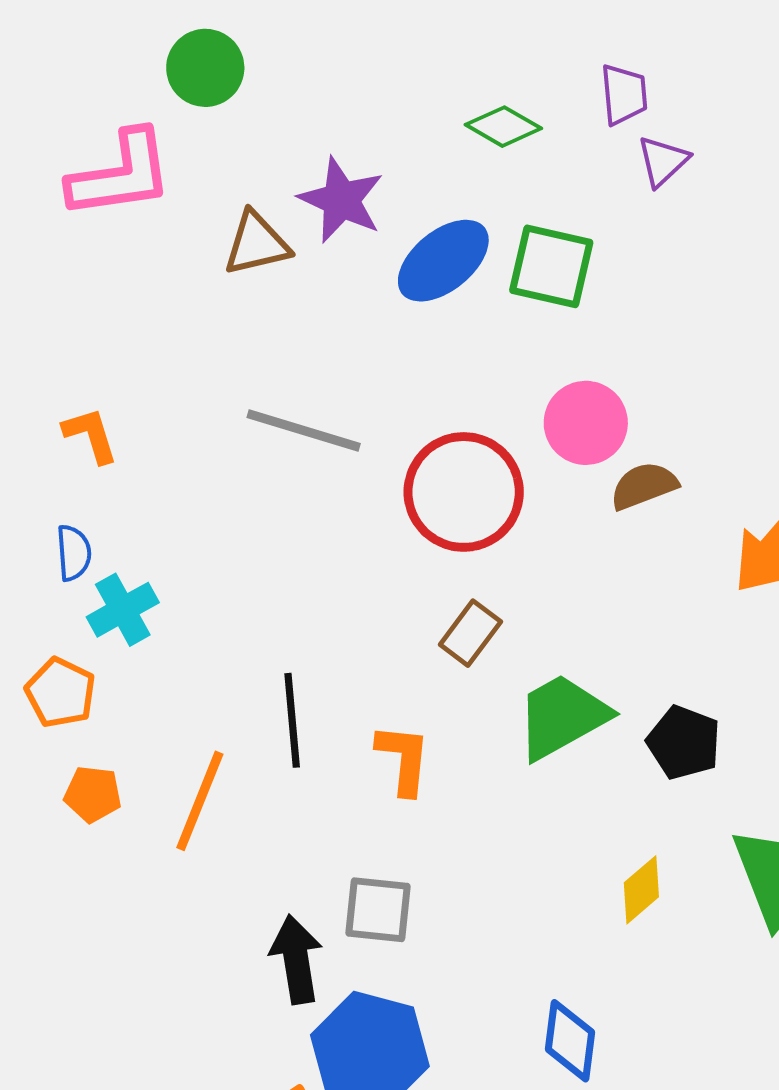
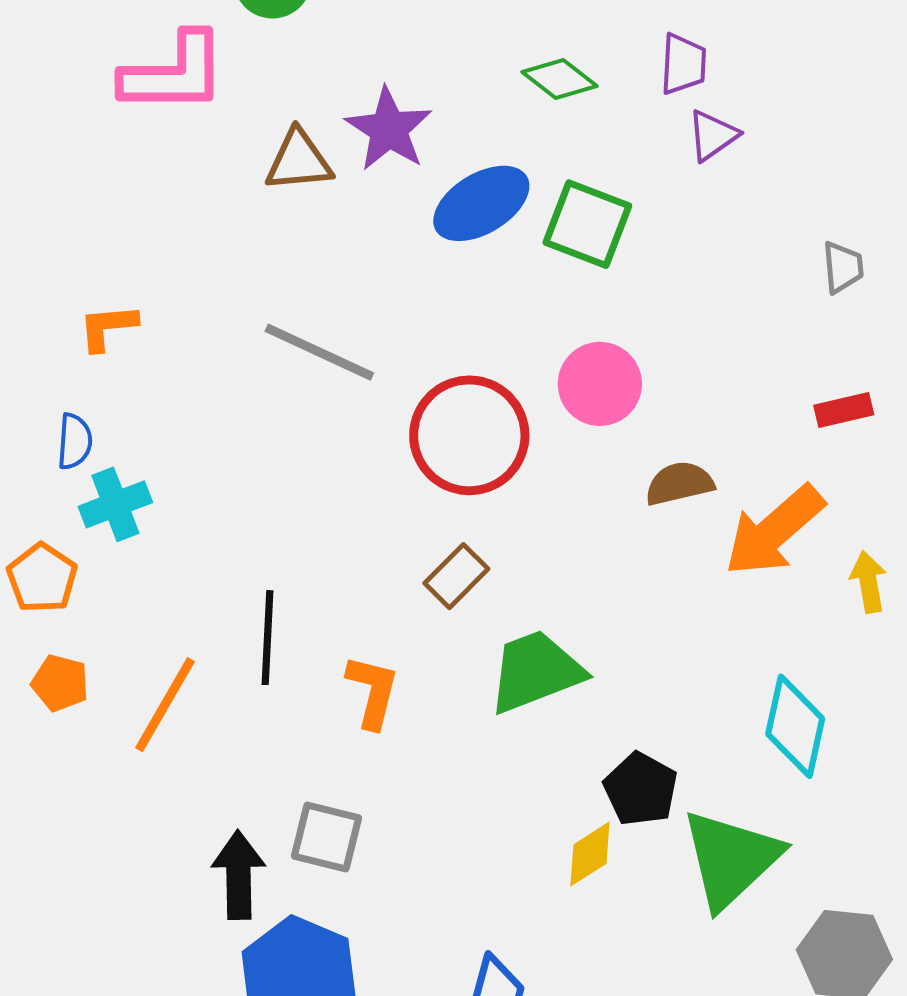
orange L-shape: (91, 435) -> (108, 327), turned -86
brown semicircle: (644, 486) -> (679, 483), moved
black pentagon: (684, 742) -> (641, 789), moved

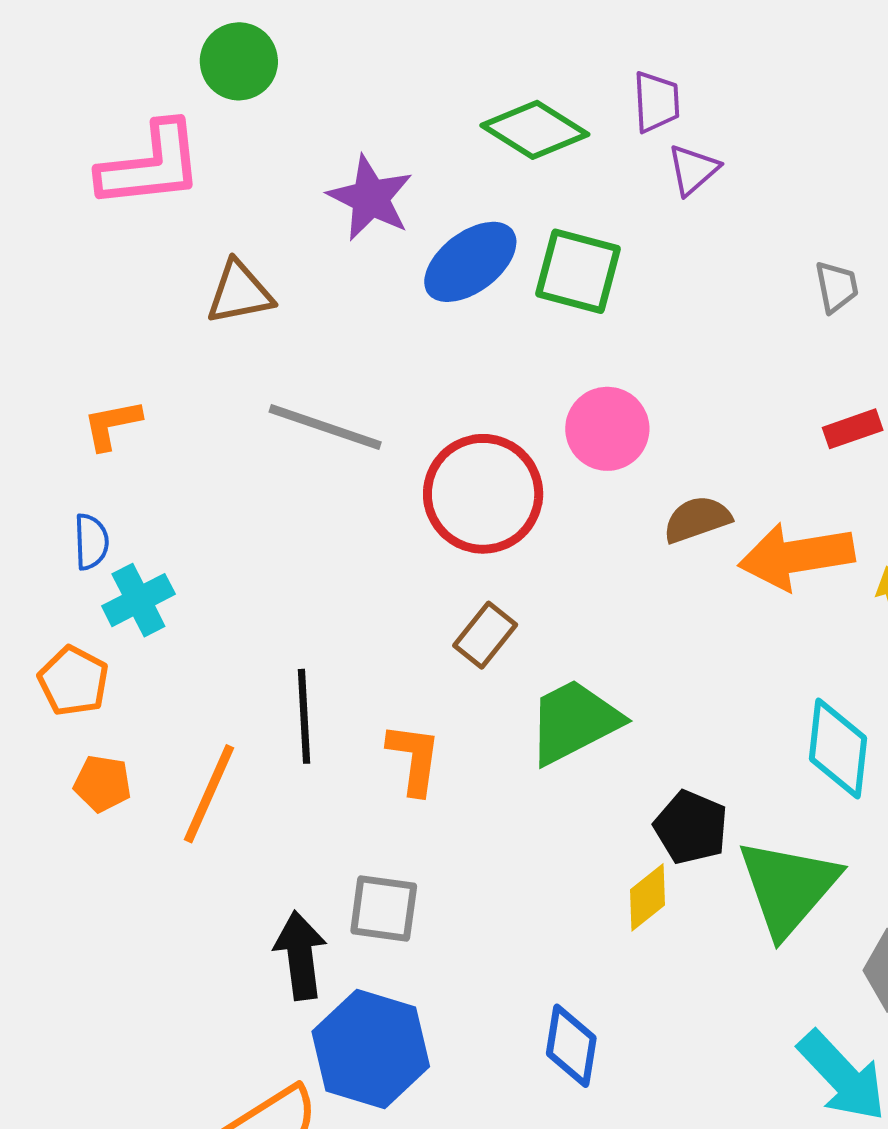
green diamond: (560, 79) -> (535, 130), size x1.4
brown triangle: (299, 161) -> (240, 293), moved
orange arrow: (774, 531) -> (796, 556), turned 38

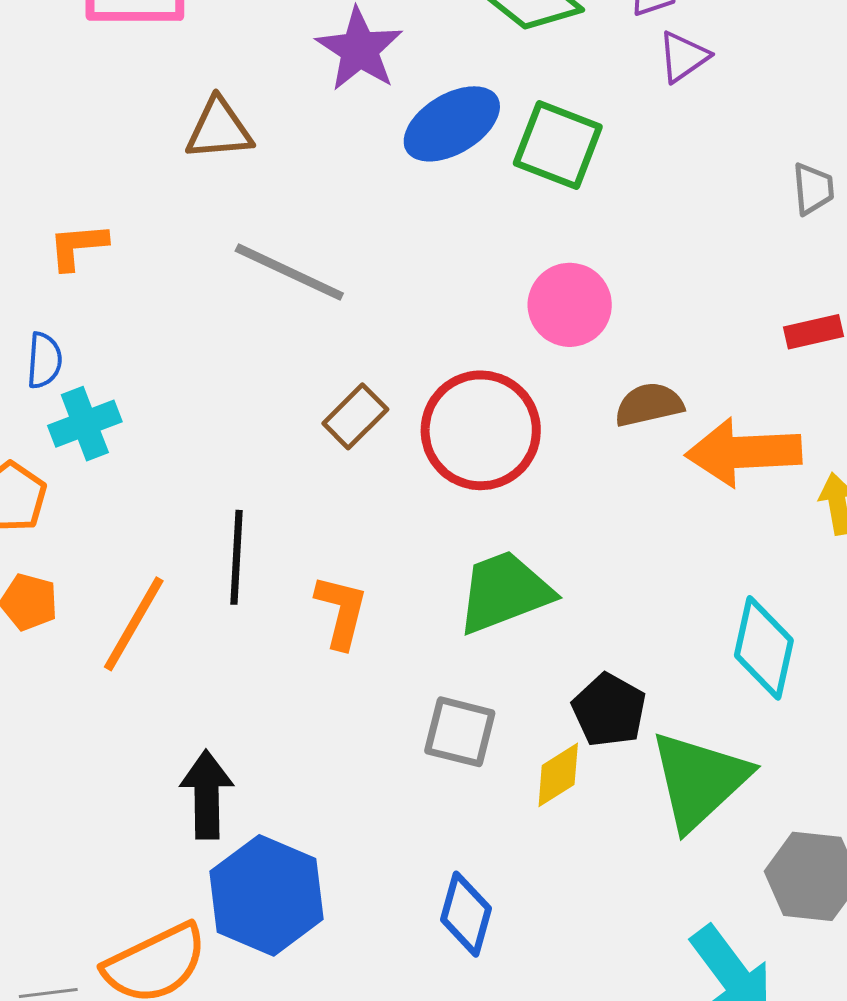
red circle: (483, 494) -> (481, 430), moved
brown rectangle: (485, 635) -> (355, 416), moved
gray square: (384, 908) -> (460, 732), moved

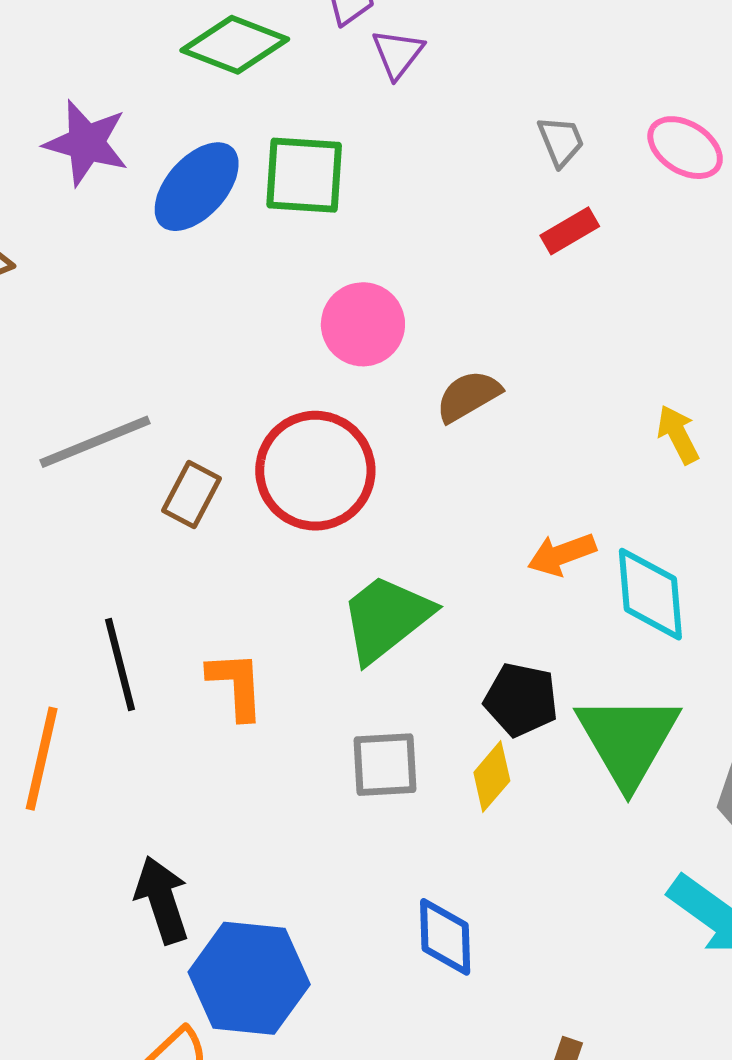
gray line: (289, 272) -> (95, 442), moved, turned -30
red rectangle: (814, 332) -> (570, 231), moved
orange arrow: (744, 452) -> (562, 554), moved, size x0.6

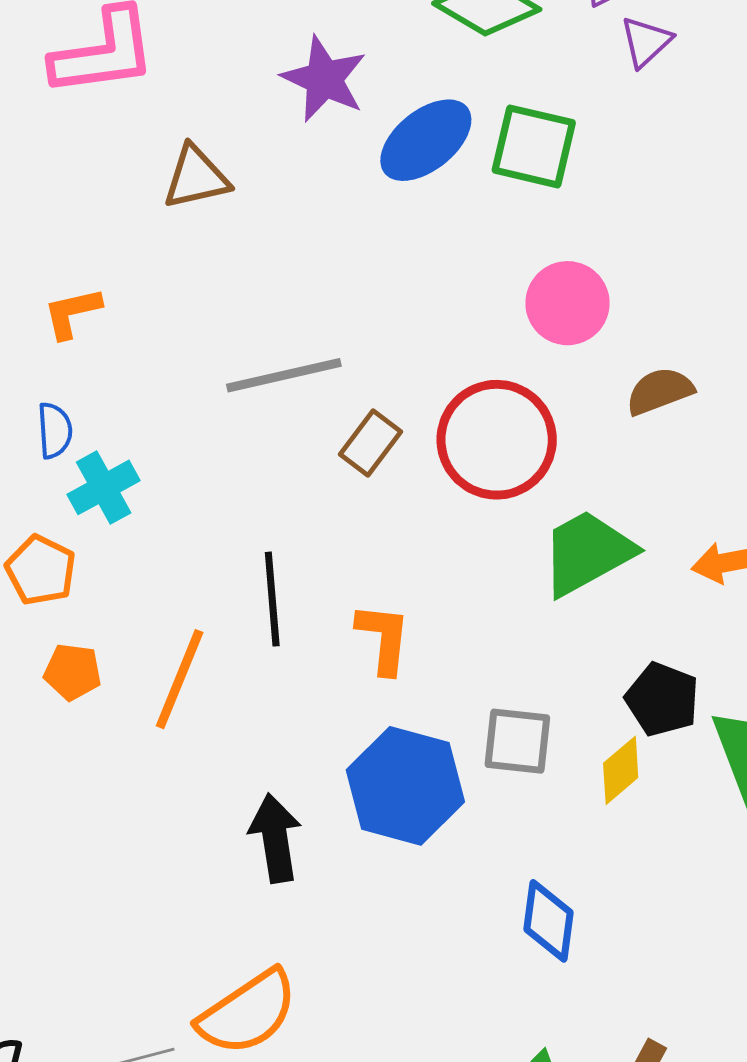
green trapezoid: (386, 618) -> (587, 553), moved
blue hexagon: (249, 978) -> (405, 786), moved

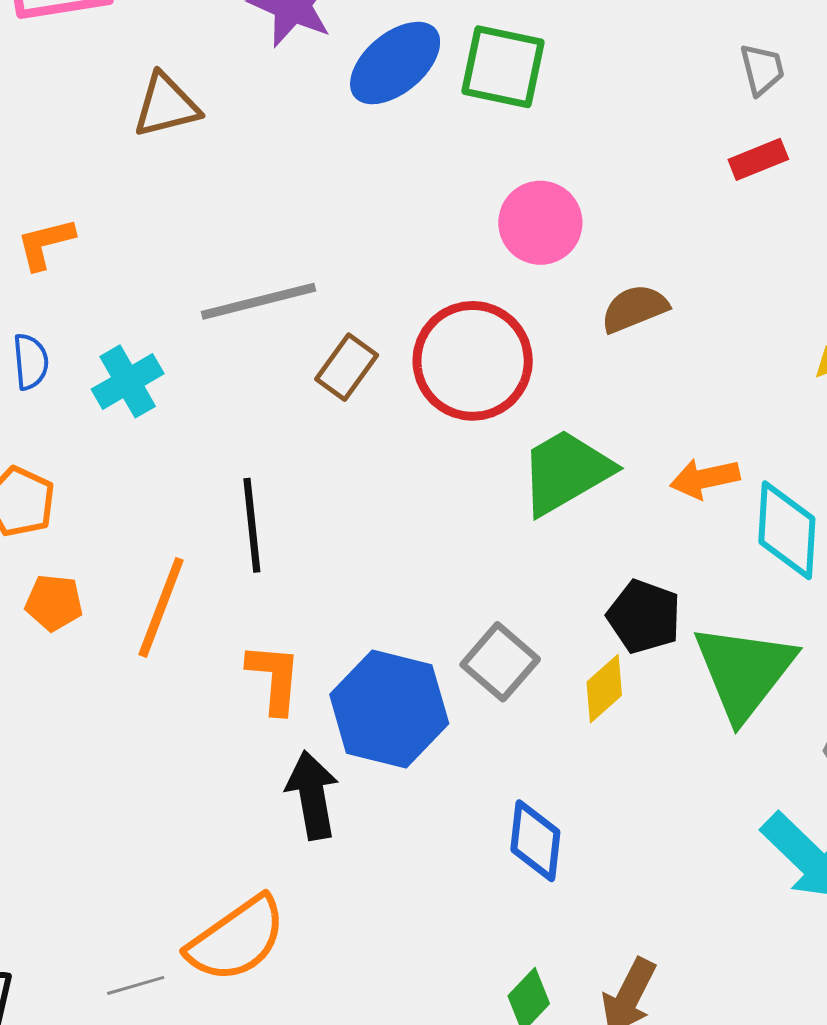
cyan cross: (104, 487) -> (128, 381), moved
orange L-shape: (383, 638) -> (274, 678), moved
gray square: (517, 741) -> (500, 662), turned 36
black arrow: (275, 838) -> (312, 795), moved

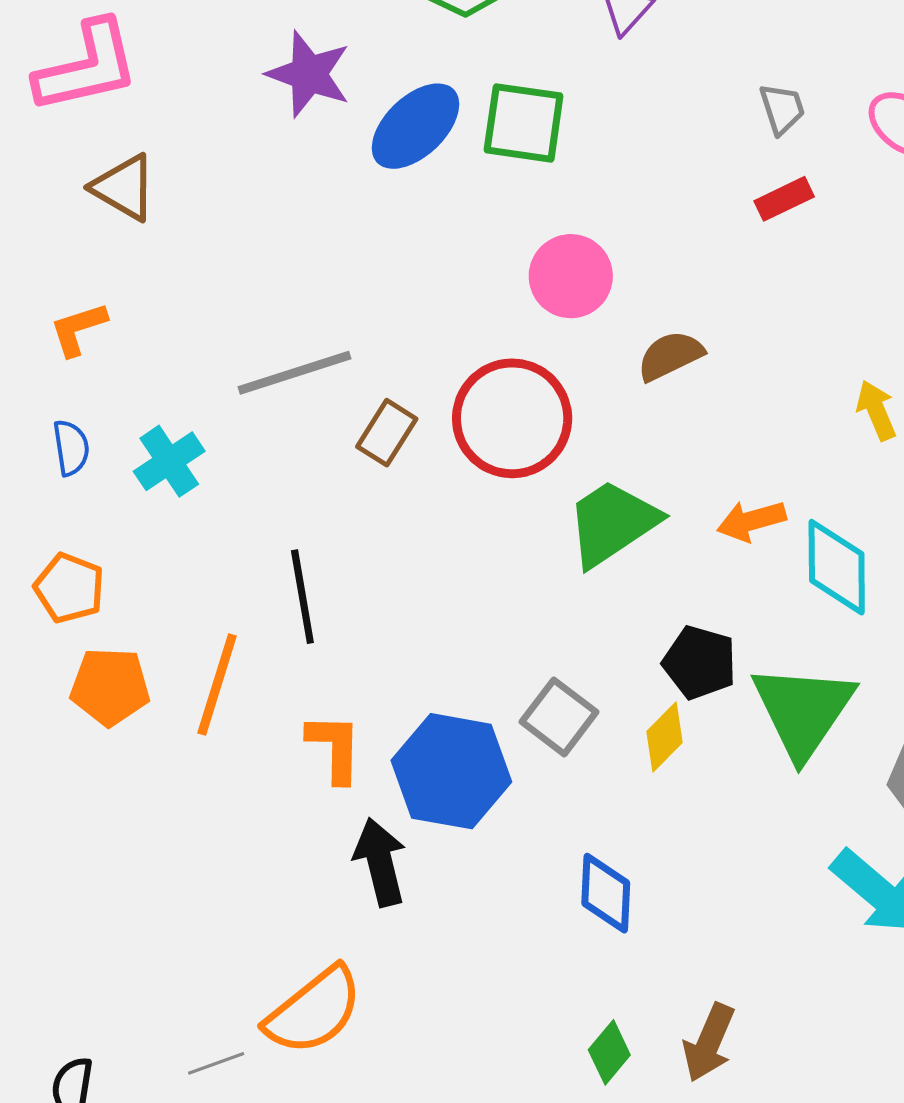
brown triangle: (166, 105) -> (124, 188), moved, turned 48
orange pentagon: (54, 603) -> (110, 687), size x1.4

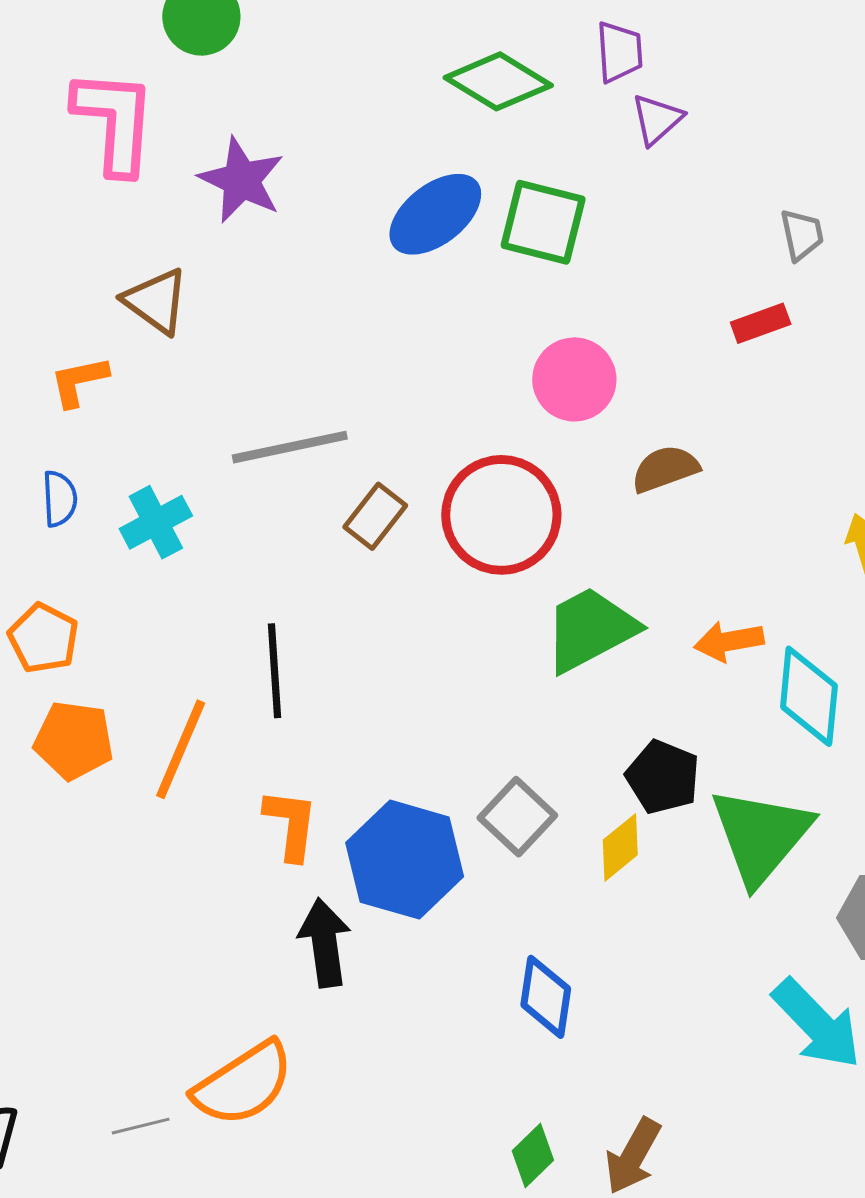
pink L-shape: (87, 67) -> (115, 121), turned -79
purple star: (309, 74) -> (241, 180), moved
brown triangle: (124, 188) -> (156, 301), moved
red rectangle: (784, 199) -> (761, 323), moved

